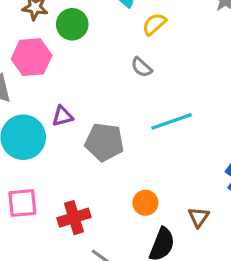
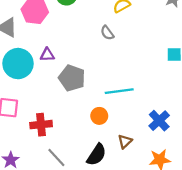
cyan line: (172, 121) -> (119, 91), moved
orange circle: (145, 203) -> (99, 116), moved

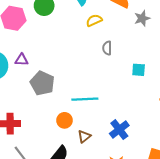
gray semicircle: (107, 33) -> (107, 48), moved, turned 32
brown triangle: (125, 141) -> (84, 136), moved

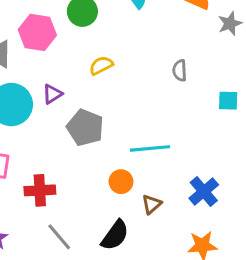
yellow semicircle: (94, 20) -> (101, 66), moved
purple triangle: (22, 60) -> (52, 94), turned -32

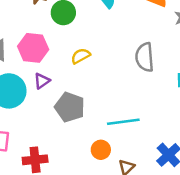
pink hexagon: (37, 32) -> (33, 48), moved
gray semicircle: (180, 70) -> (145, 57), size x1.6

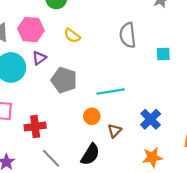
yellow semicircle: (81, 56) -> (72, 36), turned -112

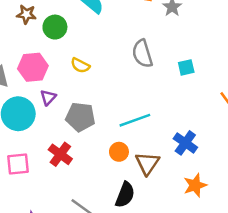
red cross: (35, 126) -> (60, 154), moved, turned -36
brown triangle: (115, 131) -> (147, 163), size x1.5

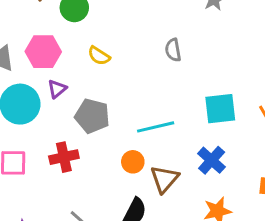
gray semicircle: (142, 54) -> (173, 50), size x0.7
cyan square: (186, 67) -> (220, 109), moved, size x1.6
red cross: (60, 154) -> (64, 157), turned 35

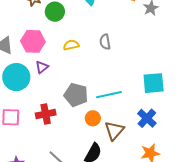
gray semicircle: (173, 50) -> (105, 42), moved
yellow semicircle: (99, 56) -> (71, 45), turned 133
gray pentagon: (92, 116) -> (76, 95), moved

